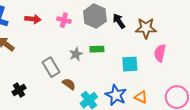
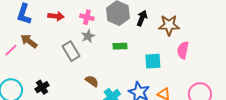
black arrow: (119, 21) -> (142, 18), turned 56
gray star: (76, 54) -> (88, 36), moved
gray rectangle: (51, 67) -> (71, 51), moved

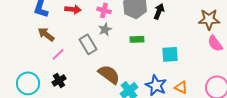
brown star: (169, 25) -> (209, 19), moved
pink line: (11, 50) -> (58, 54), moved
pink semicircle: (183, 50) -> (215, 43), moved, turned -48
brown semicircle: (92, 81) -> (109, 74), size x1.6

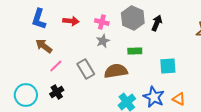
gray rectangle: (88, 44) -> (86, 69), moved
brown semicircle: (109, 74) -> (116, 71), moved, turned -45

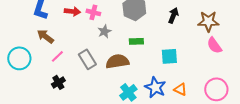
pink cross: (102, 22) -> (93, 12), moved
black arrow: (157, 23) -> (173, 15), moved
cyan circle: (26, 95) -> (19, 58), moved

